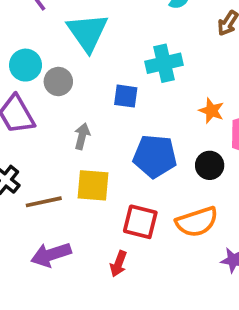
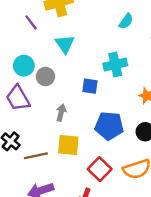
cyan triangle: (87, 32) -> (65, 44), size x0.7
red square: (140, 222) -> (100, 169), turned 30

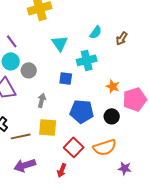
cyan semicircle: (126, 21) -> (96, 32), moved
purple line: (31, 22) -> (12, 41), moved
cyan triangle: (65, 44) -> (60, 43), moved

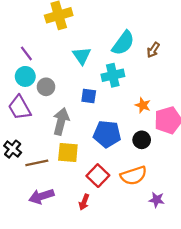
cyan semicircle: (96, 32) -> (123, 43), size x1.6
gray arrow: (42, 100) -> (61, 121), size x1.6

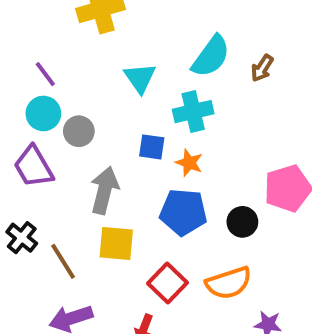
orange star: (143, 105) -> (189, 163), moved
brown line: (37, 163) -> (63, 261), turned 70

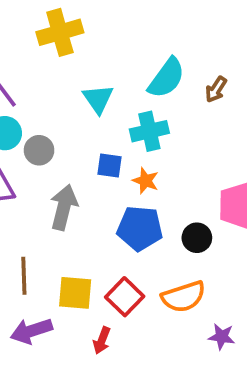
yellow square: (116, 244) -> (75, 293), moved
brown line: (63, 261) -> (24, 276), turned 30

